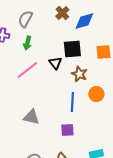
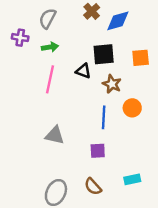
green arrow: (27, 43) -> (50, 47), turned -112
black triangle: (55, 63) -> (83, 71), turned -32
pink line: (27, 70) -> (50, 79), turned -40

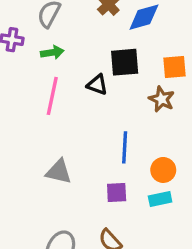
brown star: (112, 84) -> (162, 99), moved
orange circle: (132, 108) -> (163, 170), moved
cyan rectangle: (132, 179) -> (160, 199), moved

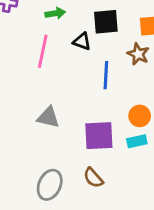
green arrow: (52, 53) -> (55, 13), moved
blue line: (125, 147) -> (106, 75), moved
purple square: (117, 193) -> (99, 136), size x1.6

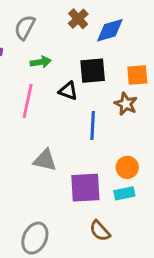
gray triangle: (48, 117) -> (45, 160), moved
brown semicircle: (93, 178) -> (100, 231), moved

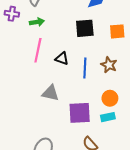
green arrow: (41, 62) -> (37, 22), moved
black triangle: (68, 91) -> (62, 59), moved
brown star: (126, 104) -> (109, 65), moved

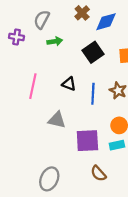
green arrow: (37, 22) -> (55, 41), moved
black square: (85, 28) -> (93, 52), turned -30
pink line: (38, 50) -> (33, 86), moved

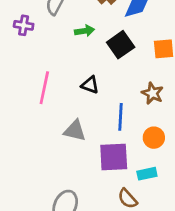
green arrow: (55, 41) -> (85, 31), moved
blue line: (93, 94) -> (121, 117), moved
cyan rectangle: (117, 145) -> (147, 174), moved

